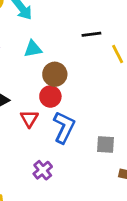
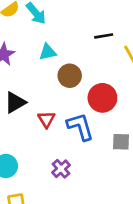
red circle: (50, 96) -> (102, 98), moved, size x1.4
blue L-shape: (64, 127) -> (80, 127), turned -40

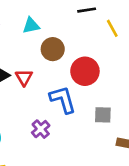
red triangle: (46, 119) -> (24, 77), moved
purple cross: (61, 169) -> (41, 129), moved

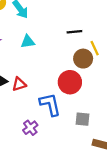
brown circle: (53, 49) -> (83, 59), moved
red triangle: (24, 77) -> (19, 84), turned 40

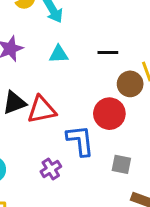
black line: (74, 32) -> (108, 52), moved
red triangle: (19, 84) -> (42, 110), size x1.5

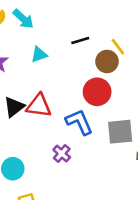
red triangle: (42, 110) -> (39, 106), turned 36
gray square: (121, 164) -> (120, 132), size x1.5

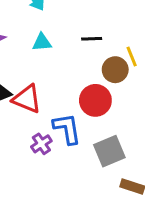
gray square: (120, 132) -> (109, 151), turned -32
purple cross: (62, 154) -> (41, 144), moved

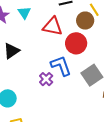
cyan triangle: (42, 42) -> (24, 13), moved, turned -48
red triangle: (27, 99) -> (53, 26), moved

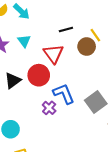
red triangle: (53, 26) -> (54, 54), turned 45
red circle: (76, 43) -> (39, 75), moved

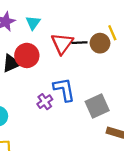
black line: (66, 30) -> (79, 43), moved
red circle: (39, 75) -> (27, 55), moved

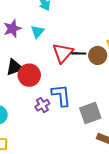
red circle: (27, 55) -> (29, 75), moved

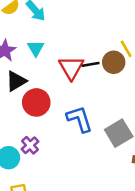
black triangle: (14, 67) -> (16, 81), moved
purple cross: (42, 105) -> (30, 145), moved

